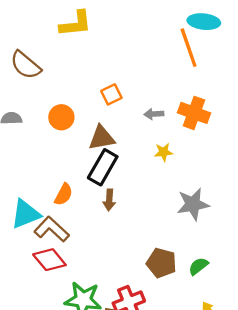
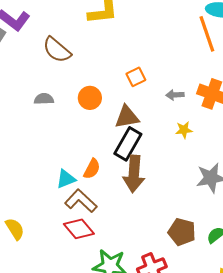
brown arrow: (109, 200) -> (134, 174), size x1.8
cyan triangle: (26, 214) -> (66, 179), moved, size x0.7

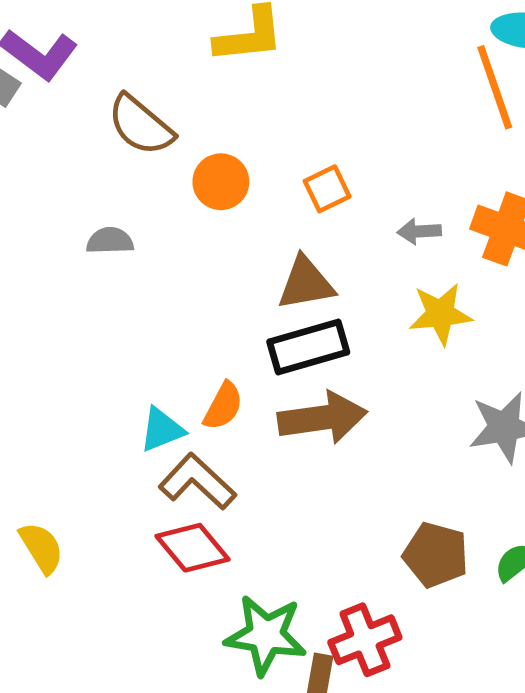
orange circle: (90, 98) -> (221, 182), moved
yellow star: (184, 130) -> (440, 314), size x1.5
black rectangle: (128, 144) -> (308, 347), turned 44
brown arrow: (134, 174) -> (322, 418), turned -102

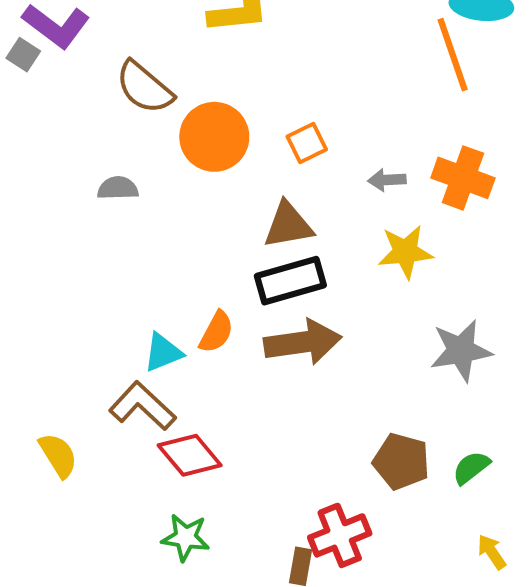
orange circle: (221, 182) -> (214, 137), size x1.4
brown L-shape: (197, 482) -> (142, 406), moved
green star: (266, 635) -> (186, 537), moved, size x0.7

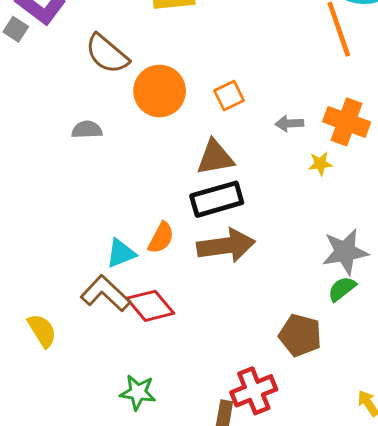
yellow star: (405, 252) -> (320, 164), moved, size x0.6
red diamond: (190, 455) -> (150, 306), moved
green semicircle: (471, 468) -> (342, 289), moved

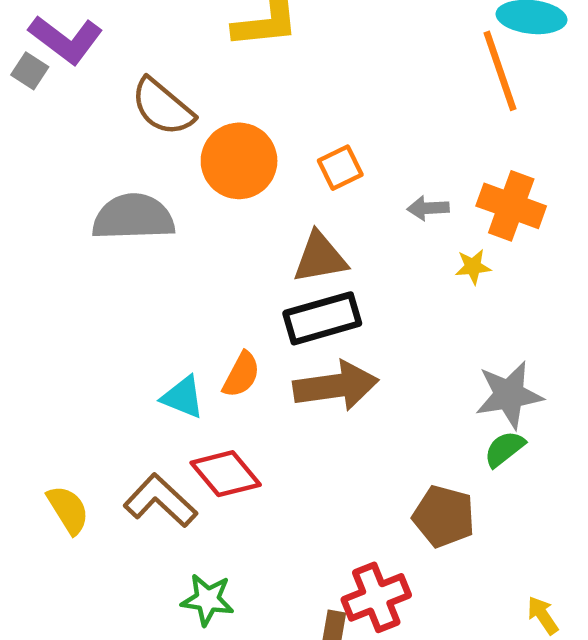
gray semicircle: (87, 130) -> (133, 217), size x1.8
cyan triangle: (121, 253) -> (183, 397), turned 44
brown L-shape: (105, 293) -> (160, 501), moved

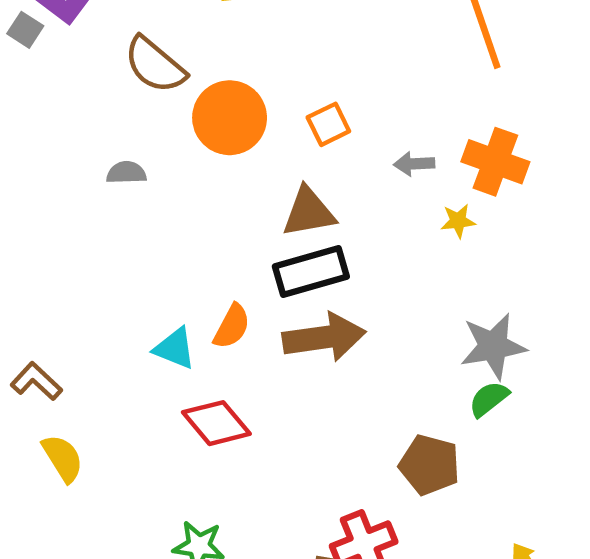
gray semicircle: (133, 217) -> (126, 173), size x0.5
brown L-shape: (160, 501) -> (36, 381), moved, size x0.7

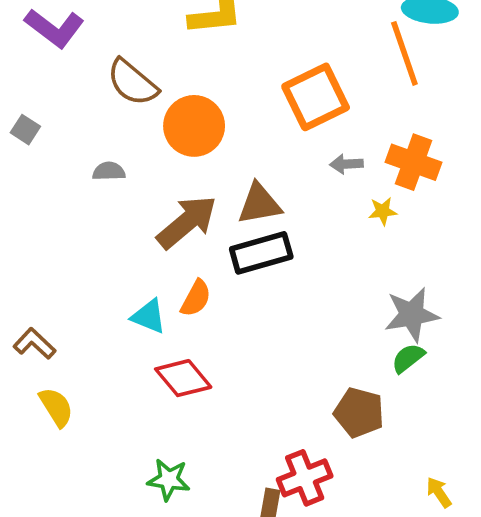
gray square: (25, 30) -> (25, 130), moved
orange square: (328, 124) -> (316, 97), moved, size x1.8
brown arrow: (324, 337) -> (187, 222), moved, turned -32

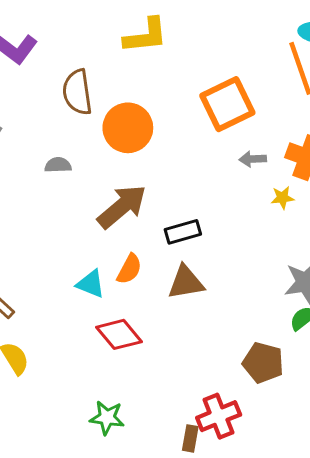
brown semicircle: (132, 82) -> (77, 92), turned 42
brown triangle: (259, 204) -> (186, 282), moved
black rectangle: (261, 253) -> (183, 232), size x0.7

